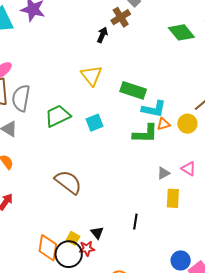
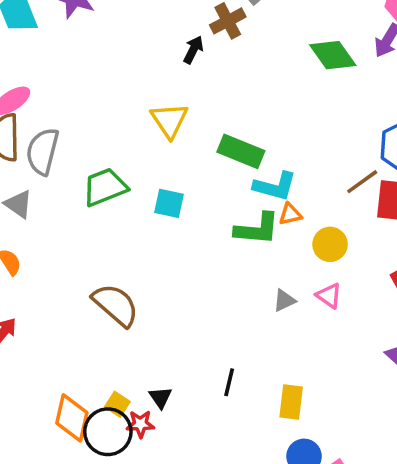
cyan square: (94, 123) -> (169, 203), turned 30
yellow circle: (187, 124) -> (330, 244), moved
yellow rectangle: (173, 198) -> (291, 402), moved

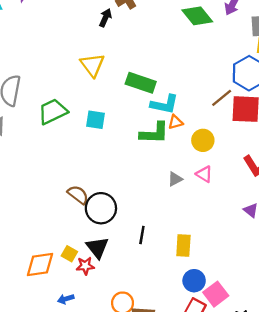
brown semicircle: (116, 305) -> (78, 195), moved, size x0.7
black triangle: (161, 397) -> (97, 248), size x1.5
orange diamond: (72, 418) -> (40, 264), turned 72
black circle: (108, 432) -> (101, 208), moved

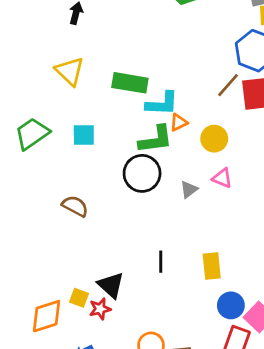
brown semicircle: (78, 195) -> (75, 206), moved
black circle: (101, 208) -> (142, 173), moved

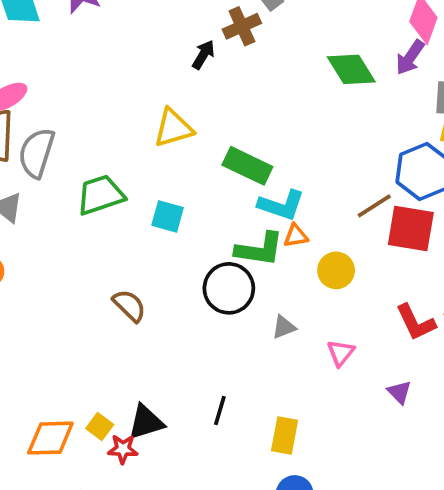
yellow triangle: (70, 71) -> (173, 128), turned 44
pink triangle: (222, 178) -> (341, 353), moved, turned 30
black triangle: (111, 285) -> (146, 422), turned 44

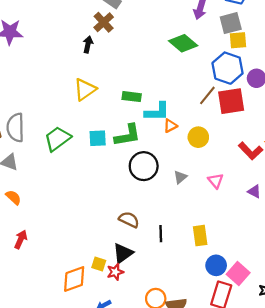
green diamond: (351, 69) -> (183, 43), moved
green rectangle: (247, 166) -> (132, 97), size x0.7
green L-shape: (259, 249) -> (127, 135), moved
brown semicircle: (129, 306) -> (129, 220), moved

